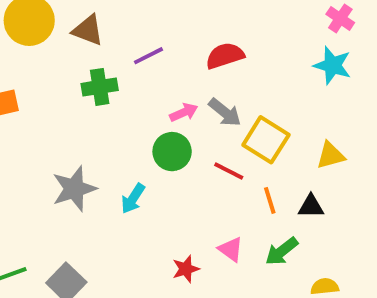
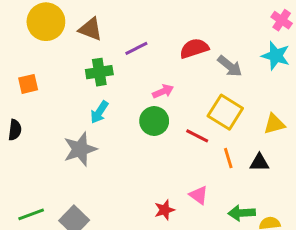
gray arrow: (225, 112) -> (230, 66), moved
cyan arrow: (133, 198) -> (99, 112), moved
green arrow: (282, 251) -> (242, 213), moved, turned 35

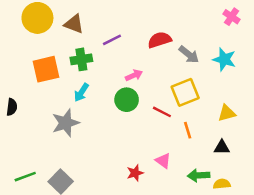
cyan star: (276, 56) -> (224, 59), moved
orange square: (28, 84) -> (46, 69), moved, size x1.6
yellow square: (225, 112) -> (185, 92), turned 36
yellow triangle: (274, 124) -> (227, 113), moved
black triangle: (259, 163) -> (222, 147), moved

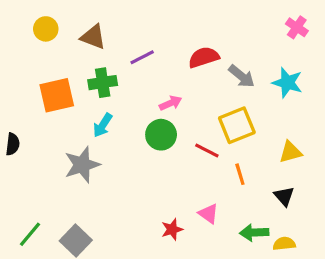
yellow circle: (37, 18) -> (46, 29), size x0.6
black triangle: (222, 147) -> (284, 196), turned 49
green line: (25, 177) -> (30, 234), turned -30

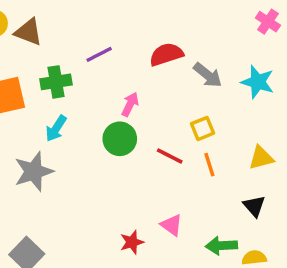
brown triangle: (93, 37) -> (28, 32), moved
pink arrow: (171, 103) -> (130, 104), turned -40
yellow square: (237, 125) -> (202, 128), size x0.6
orange line: (240, 174) -> (209, 165), moved

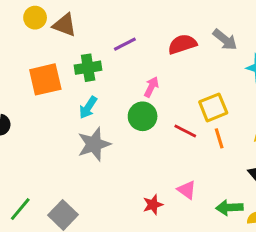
gray arrow: (208, 75) -> (225, 40), moved
yellow square: (202, 128) -> (213, 107), size x1.4
gray star: (34, 172) -> (94, 144), moved

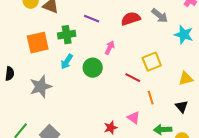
purple line: (125, 44) -> (92, 19), turned 49
green circle: (143, 116) -> (93, 68), moved
orange line: (219, 138) -> (151, 98), moved
gray star: (94, 144) -> (41, 87), moved

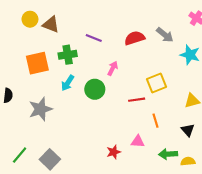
red line: (133, 78) -> (137, 100), turned -35
pink triangle: (134, 118) -> (138, 142), turned -32

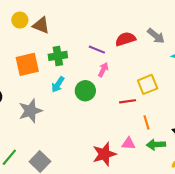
purple line: (94, 38) -> (97, 50), moved
red star: (114, 152) -> (104, 154), size x1.6
green arrow: (168, 154) -> (156, 145), moved

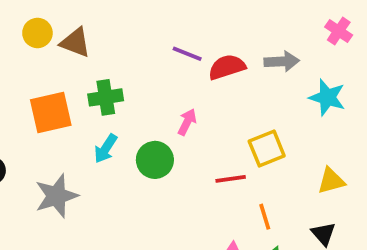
gray arrow: (156, 36) -> (282, 61), turned -42
purple line: (97, 50) -> (187, 54), moved

